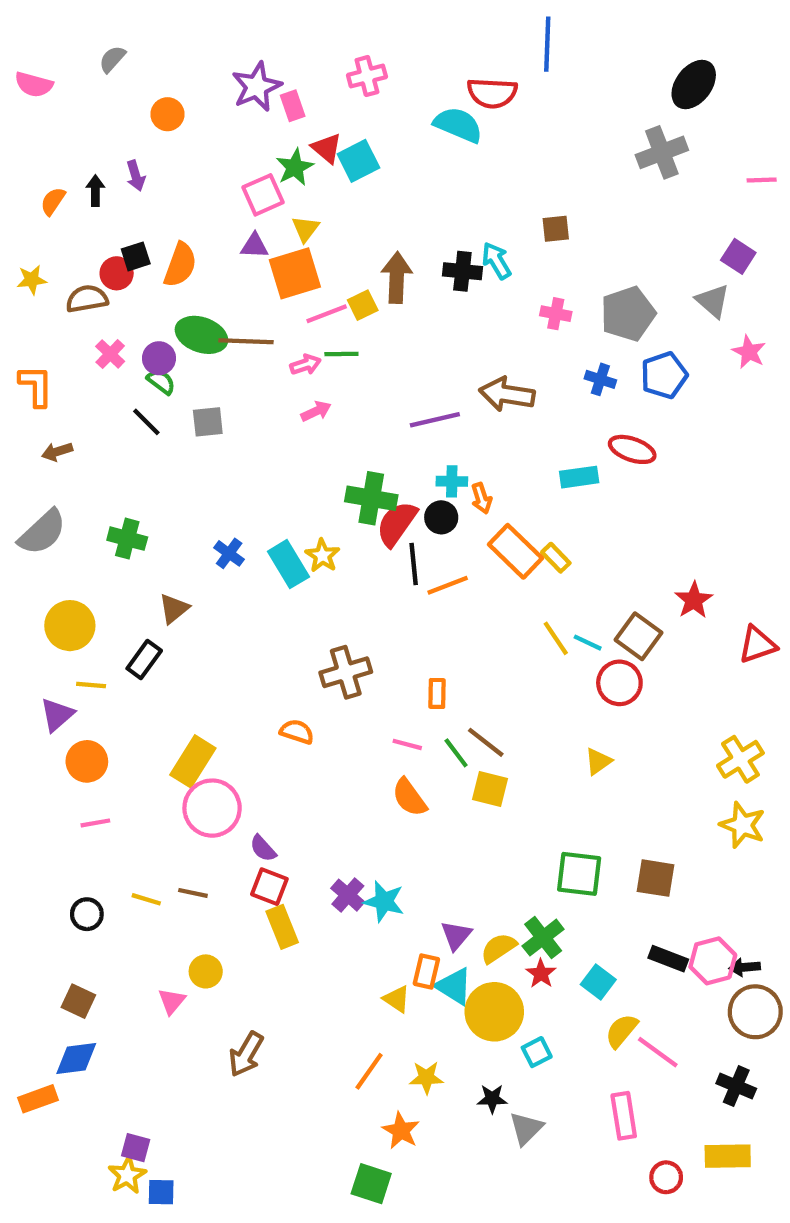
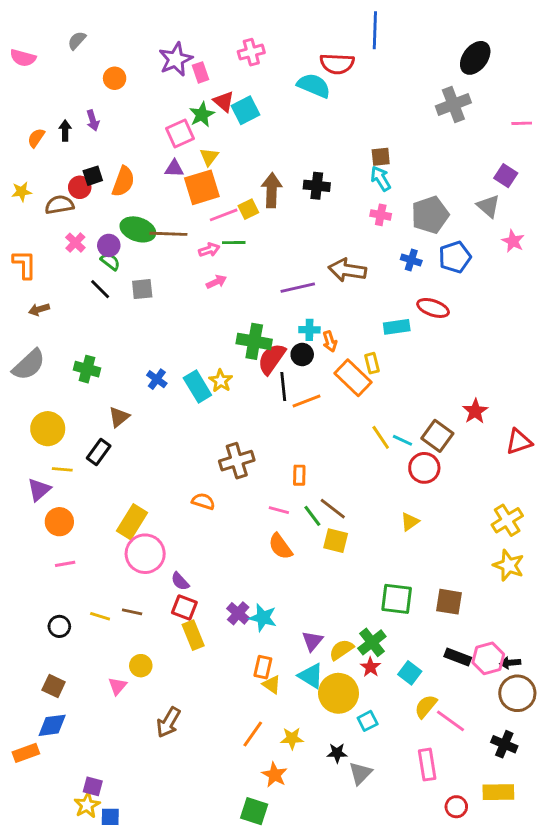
cyan arrow: (496, 261) -> (381, 179), moved
yellow rectangle: (556, 558) -> (372, 363), moved, turned 30
orange rectangle: (426, 971) -> (263, 667), moved

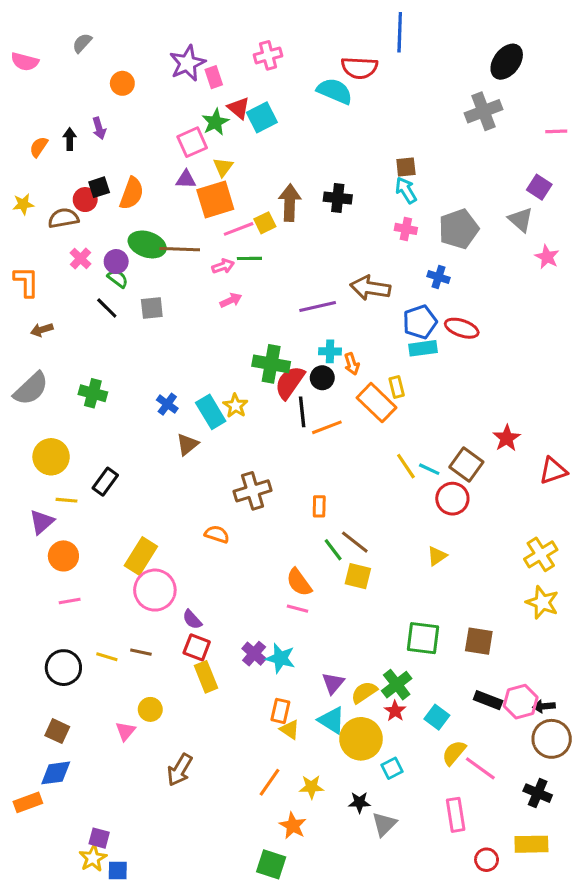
blue pentagon: (455, 257) -> (420, 322), moved
brown triangle: (119, 417) -> (187, 444), moved
pink line: (279, 510) -> (297, 609), moved
black circle: (59, 626) -> (63, 668), size x1.5

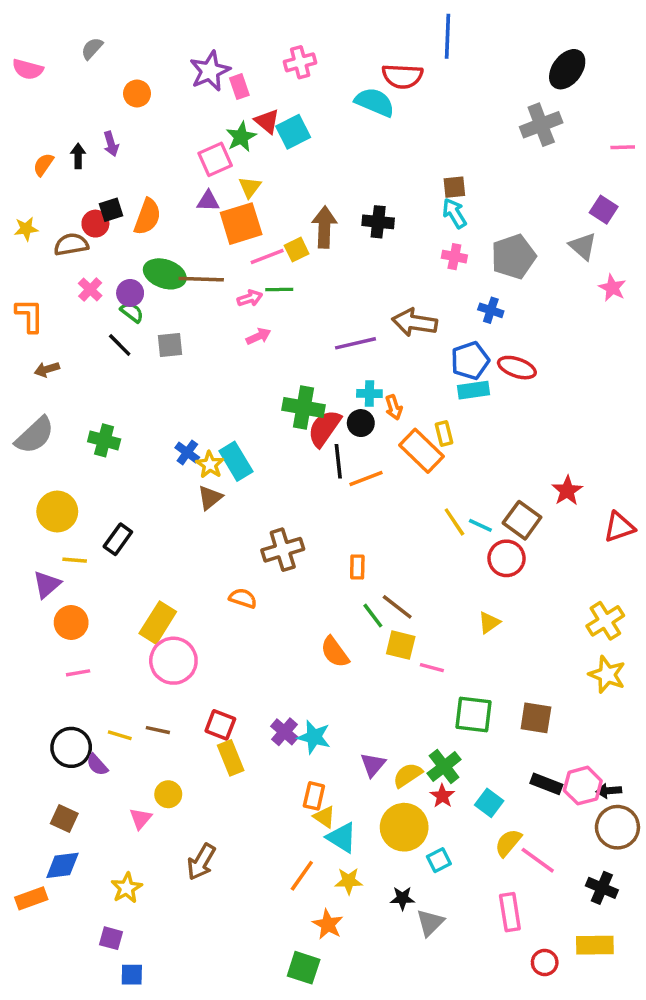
yellow star: (235, 406) -> (210, 465), moved
pink line: (297, 609) -> (432, 668), moved
purple semicircle: (192, 620) -> (97, 765), moved
cyan triangle: (332, 720) -> (342, 838), moved
yellow star: (93, 858) -> (127, 888), moved

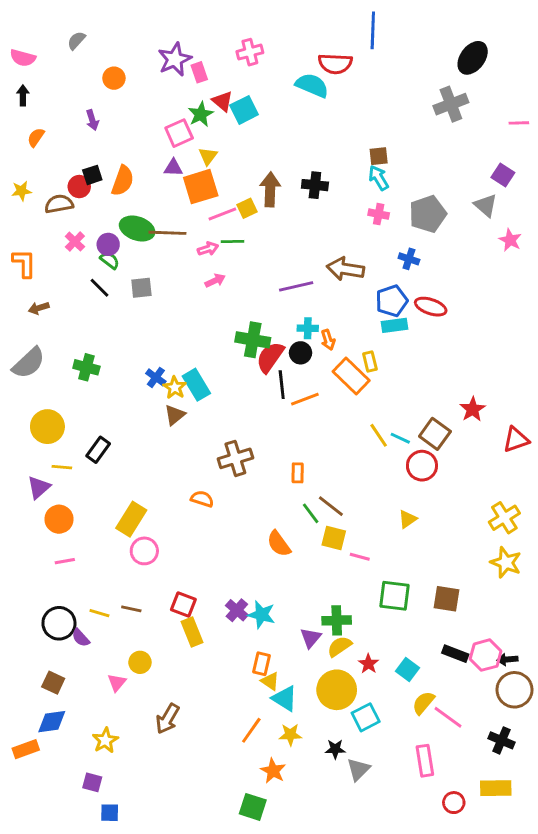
black arrow: (78, 156) -> (23, 95), moved
pink circle: (173, 661) -> (144, 551), size x0.7
green cross: (444, 766) -> (337, 620), moved, turned 36
cyan square: (439, 860) -> (366, 717), size x1.4

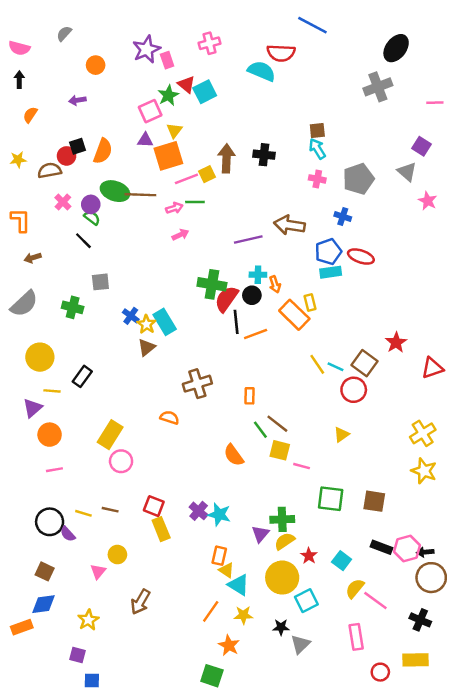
blue line: (373, 30) -> (312, 25), turned -64
purple arrow: (92, 120) -> (77, 100), turned 98
gray square: (141, 288) -> (100, 282), moved

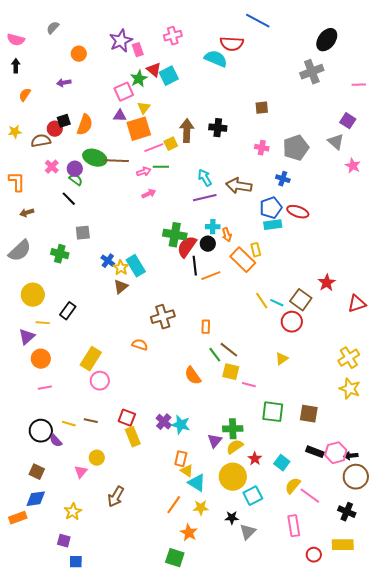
cyan arrow: (317, 149) -> (205, 178), moved

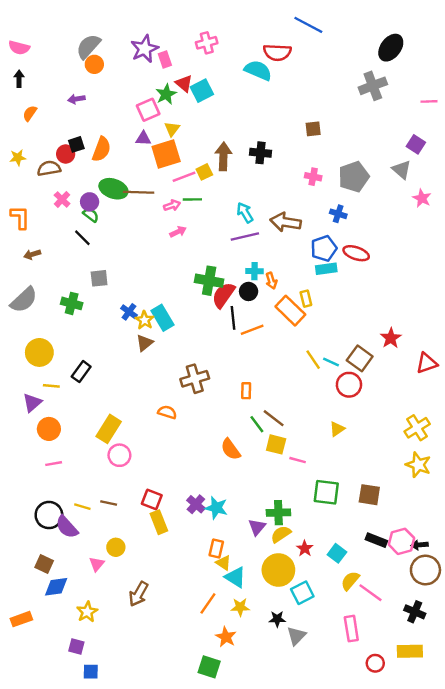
gray semicircle: (53, 28) -> (88, 46), moved, size x1.6
purple semicircle: (56, 441) -> (67, 527), size x1.5
blue diamond: (36, 499) -> (56, 587), moved

